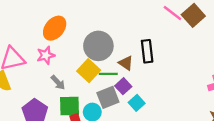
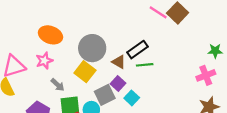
orange ellipse: (55, 28) -> (50, 35), turned 75
black rectangle: (147, 51) -> (137, 50), turned 66
green line: (108, 74) -> (145, 65), moved

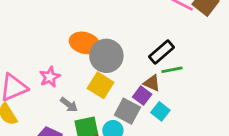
orange ellipse: (50, 35) -> (84, 43), moved
brown triangle: (119, 62) -> (152, 83), moved
gray square: (105, 95) -> (127, 111), turned -30

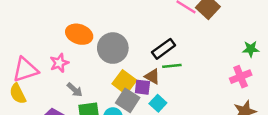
orange ellipse: (84, 43) -> (79, 34), moved
yellow square: (101, 85) -> (124, 82), moved
purple square: (142, 96) -> (142, 87), turned -35

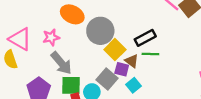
pink triangle: (25, 70) -> (20, 39), turned 40
yellow square: (124, 82) -> (115, 50), moved
gray arrow: (75, 90) -> (61, 63), size x1.6

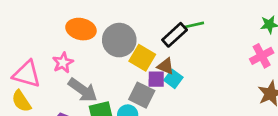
green line: (150, 54) -> (194, 25), moved
cyan square: (133, 85) -> (173, 79), moved

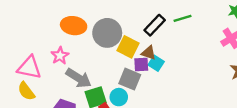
green line: (194, 25) -> (182, 18), moved

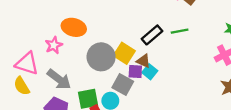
gray circle: (107, 33) -> (101, 57), moved
pink star: (60, 56) -> (54, 45), moved
gray arrow: (79, 78) -> (59, 79), moved

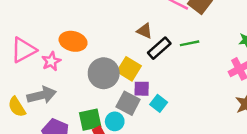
brown triangle: (144, 61) -> (145, 31), moved
pink triangle: (27, 63) -> (23, 50), moved, turned -45
cyan square: (150, 72) -> (159, 103), moved
gray arrow: (59, 79) -> (42, 95), moved, turned -50

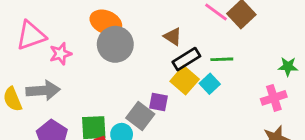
orange ellipse: (73, 41) -> (106, 22), moved
yellow square: (129, 69) -> (185, 80), moved
gray circle: (104, 73) -> (115, 44), moved
cyan square: (159, 103) -> (210, 84), moved

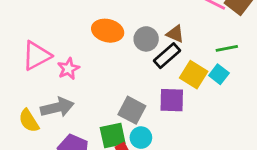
gray circle: (115, 44) -> (146, 39), moved, size x0.7
black rectangle: (186, 59) -> (167, 56), moved
purple square: (158, 102) -> (172, 100), size x1.4
gray square: (140, 116) -> (132, 110), moved

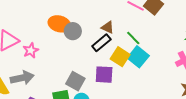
gray circle: (146, 39) -> (73, 31), moved
green line: (227, 48) -> (133, 38), moved, turned 56
cyan square: (219, 74) -> (138, 57), size x1.5

